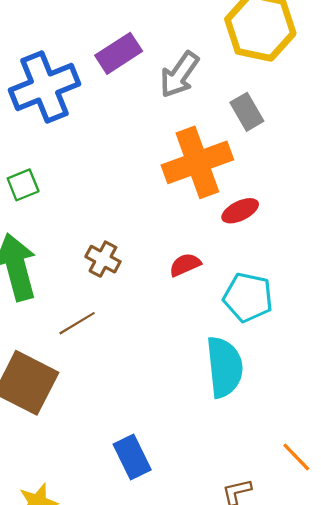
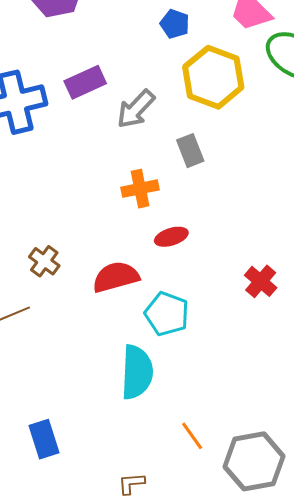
orange cross: (197, 162) -> (140, 189), size x0.6
red semicircle: (185, 265) -> (116, 277), size x1.6
orange line: (296, 457) -> (192, 436), moved

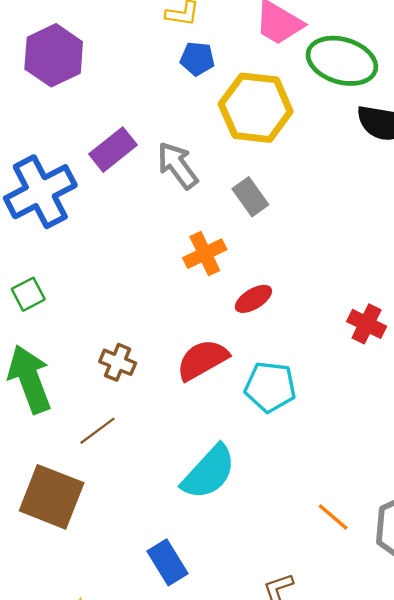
gray arrow: (136, 109) -> (177, 165), turned 114
cyan semicircle: (137, 372) -> (209, 472), moved, turned 54

